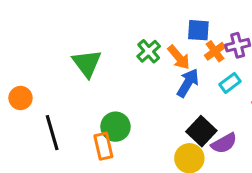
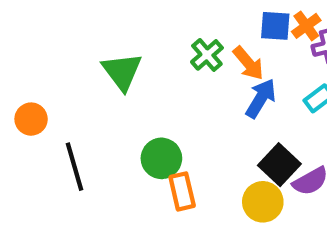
orange cross: (215, 51) -> (306, 26), moved
orange rectangle: (103, 146) -> (182, 191), moved

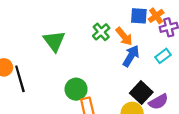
black line: (74, 167) -> (20, 79), moved

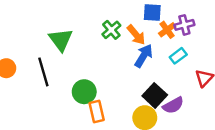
orange cross: (156, 16) -> (167, 30), moved
black line: (20, 79) -> (43, 72), moved

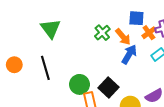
green triangle: (61, 40) -> (51, 29), moved
black square: (155, 95) -> (109, 88), moved

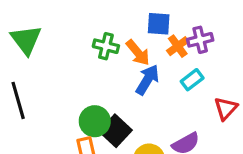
green cross: (102, 33) -> (106, 46), turned -35
green circle: (80, 84) -> (95, 121), moved

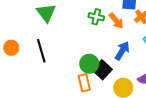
blue arrow: (147, 80) -> (122, 51), moved

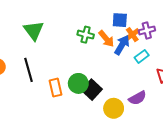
blue arrow: (122, 51) -> (122, 45), moved
orange rectangle: (84, 83) -> (55, 88), moved

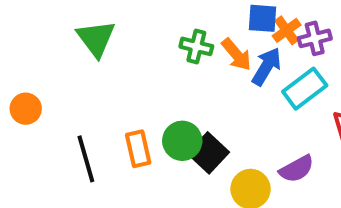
orange cross: (132, 35) -> (287, 30), moved
cyan rectangle: (142, 56) -> (305, 89), size x1.5
black line: (28, 70) -> (86, 159), moved

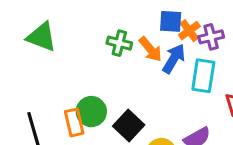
green triangle: (96, 38) -> (42, 37), turned -32
cyan rectangle: (305, 89) -> (203, 76), turned -44
green circle: (182, 141) -> (91, 112), moved

